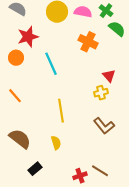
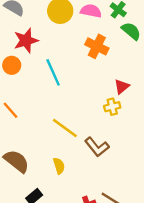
red triangle: (109, 76) -> (122, 87), turned 32
yellow line: (61, 111) -> (65, 128), turned -45
brown L-shape: (104, 126) -> (97, 147), moved

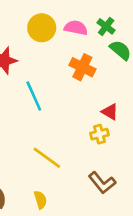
red triangle: (122, 87) -> (110, 112), turned -49
brown L-shape: (97, 147) -> (102, 183), moved

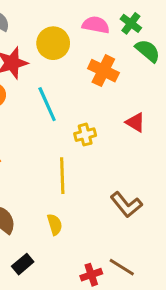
yellow circle: (42, 28) -> (53, 43), moved
yellow cross: (99, 134) -> (85, 135), moved
yellow line: (47, 158) -> (62, 176), turned 52

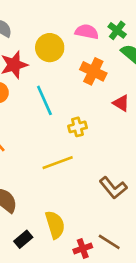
red triangle: (135, 122) -> (121, 103), moved
yellow line: (62, 176) -> (58, 163), turned 72
yellow semicircle: (55, 224) -> (55, 225), moved, size x1.5

